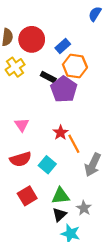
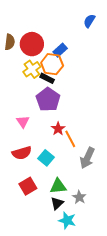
orange hexagon: (75, 66) -> (52, 64), moved
yellow cross: (15, 67) -> (32, 69), moved
purple pentagon: (64, 89) -> (48, 99), moved

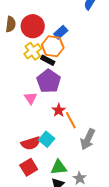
pink triangle: (23, 122) -> (31, 98), moved
red semicircle: (22, 153) -> (31, 143), moved

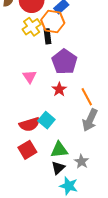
black rectangle: (48, 60) -> (47, 36), turned 56
purple pentagon: (49, 81) -> (64, 62), moved
orange line: (71, 120) -> (87, 97), moved

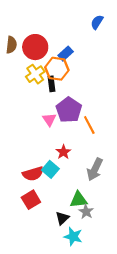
pink triangle: (29, 77) -> (49, 120), moved
red star: (59, 89) -> (63, 152), moved
orange line: (87, 97) -> (89, 125), moved
green triangle: (59, 150) -> (79, 200), moved

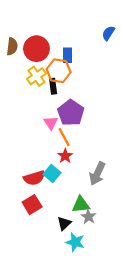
blue semicircle: (97, 22) -> (108, 33), moved
blue rectangle: (66, 54) -> (67, 55), turned -48
orange line: (89, 125) -> (64, 137), moved

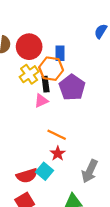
purple pentagon: (71, 113) -> (72, 87), moved
pink triangle: (51, 123) -> (41, 101), moved, turned 40
orange line: (64, 137) -> (57, 135), turned -36

